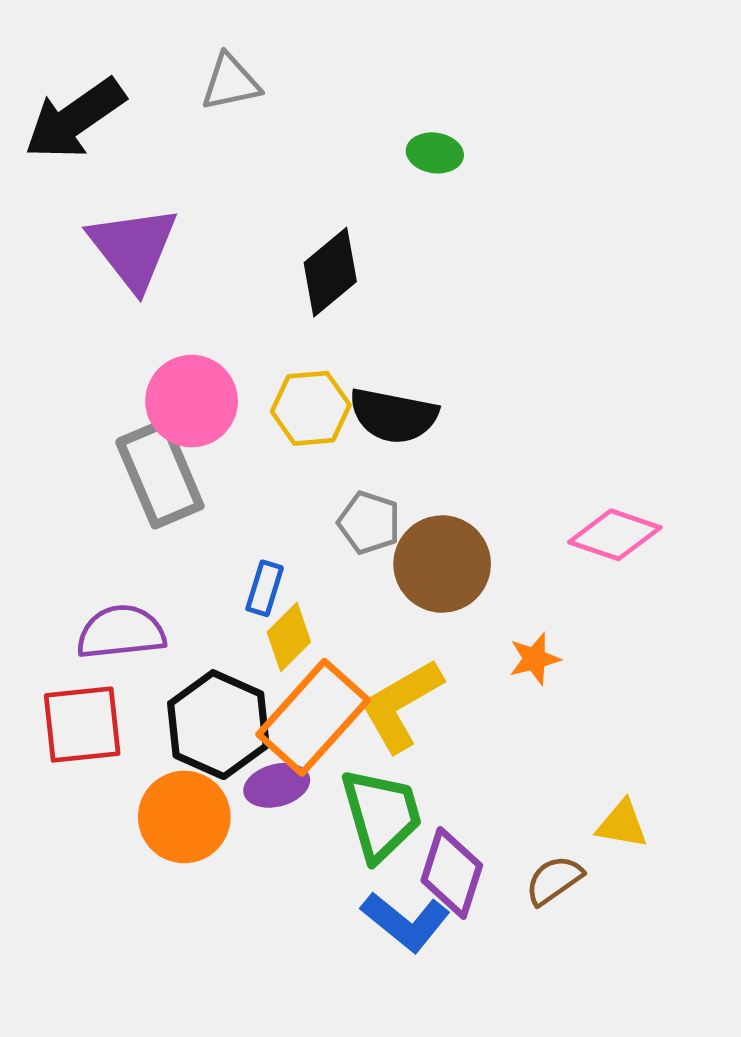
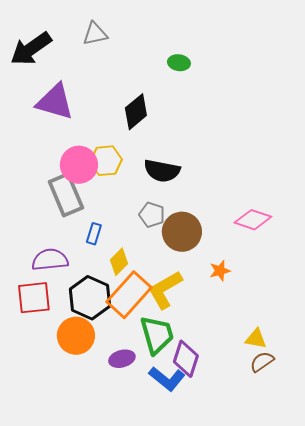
purple triangle: (133, 248) -> (55, 102), turned -36
yellow hexagon: (311, 408) -> (106, 161), moved
blue rectangle: (265, 588) -> (94, 234), moved
purple ellipse: (277, 785) -> (122, 359), moved
brown semicircle: (554, 880) -> (262, 362), moved

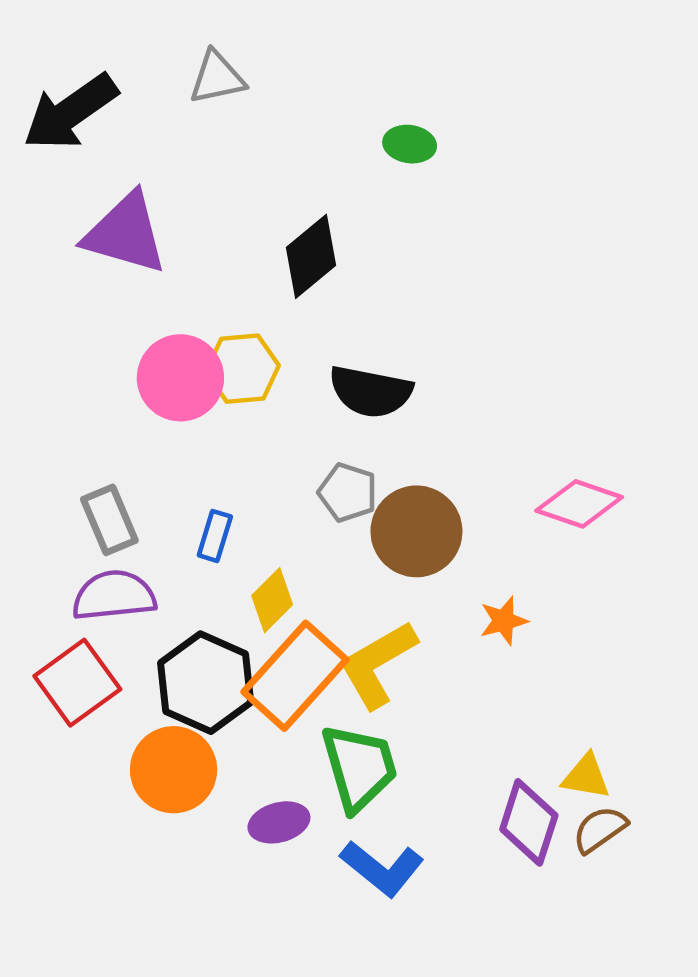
gray rectangle: (66, 195) -> (109, 520), moved, size x0.7
red square: (34, 298) -> (77, 683), turned -30
purple diamond: (186, 359) -> (529, 822), moved

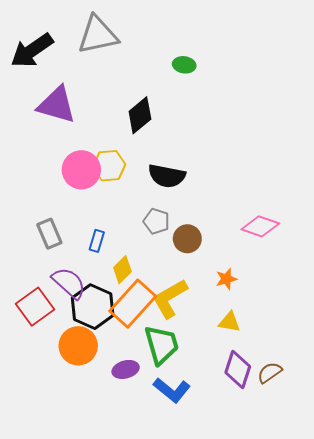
gray triangle: (217, 78) -> (98, 35), size x1.6
brown circle: (416, 531) -> (187, 239), size x0.7
purple semicircle: (114, 596) -> (69, 283), moved, turned 48
yellow triangle: (586, 777) -> (229, 322), moved

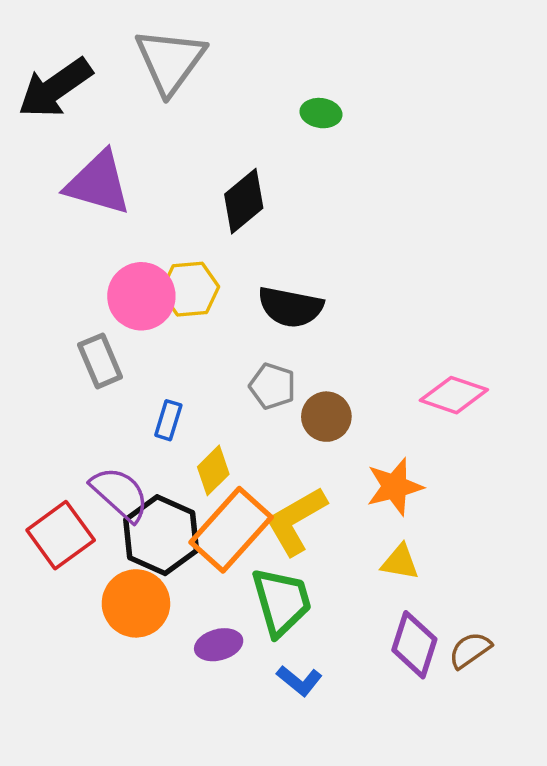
gray triangle: (98, 35) -> (170, 61), turned -42
gray rectangle: (49, 234) -> (100, 361), moved
orange star: (226, 279) -> (395, 487), size x1.5
blue L-shape: (172, 390) -> (299, 681), size x0.7

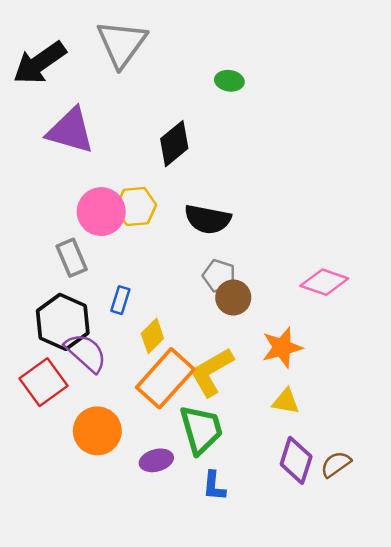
gray pentagon: (272, 386) -> (219, 276), moved
black hexagon: (161, 535) -> (63, 322), moved
blue L-shape: (299, 681) -> (214, 486), turned 56

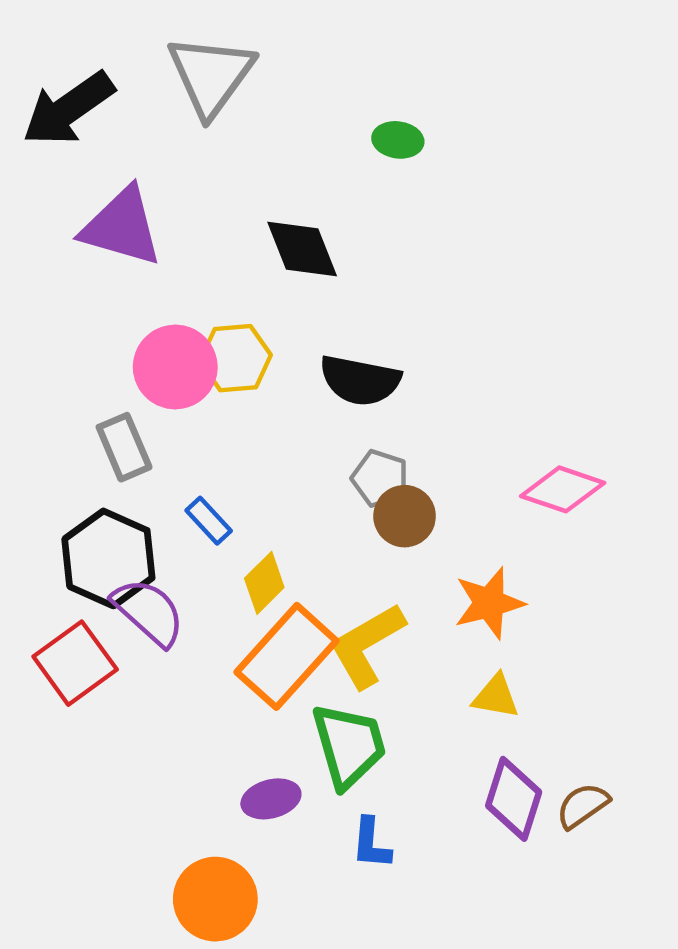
black diamond: (174, 144) -> (302, 249), turned -72
blue rectangle: (120, 300) -> (209, 521), turned -60
orange circle: (97, 431) -> (215, 899), moved

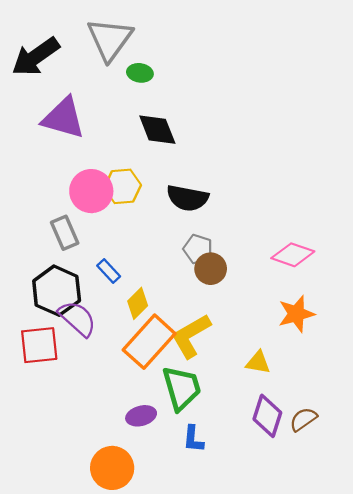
green ellipse: (398, 140) -> (140, 73), moved
orange star: (489, 603) -> (296, 314), moved
red square: (75, 663) -> (39, 345), turned 30

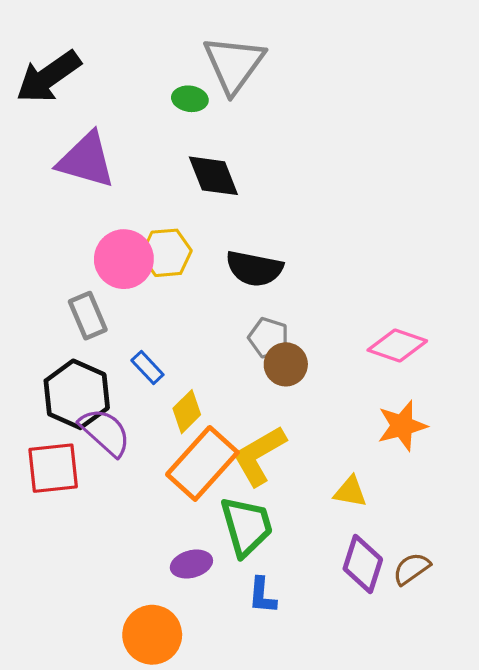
gray triangle: (110, 39) -> (234, 64), moved

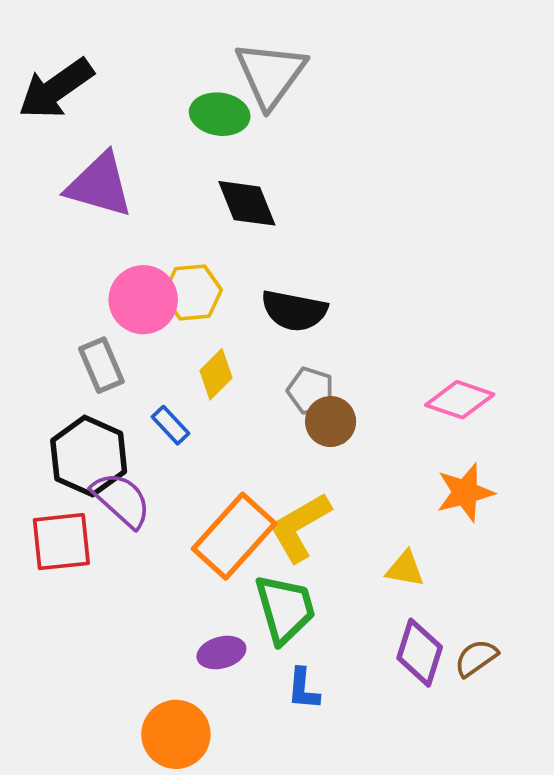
green ellipse: (190, 99) -> (220, 114), size x1.4
yellow diamond: (187, 412) -> (216, 374), moved

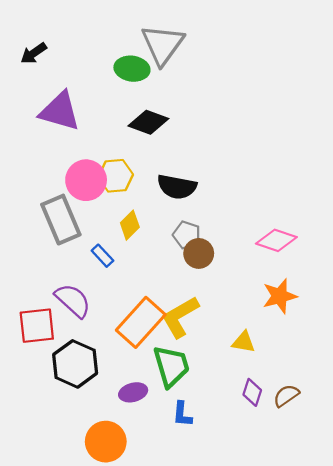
black arrow: (56, 89) -> (34, 53), size x0.6
black diamond: (247, 203) -> (148, 122), turned -48
gray rectangle: (101, 365) -> (61, 220), size x1.5
black hexagon: (89, 456) -> (75, 364), moved
purple diamond: (420, 653) -> (252, 392), size x0.7

